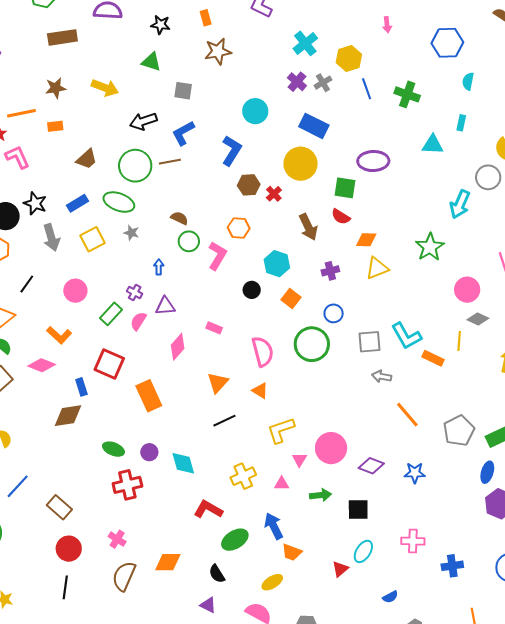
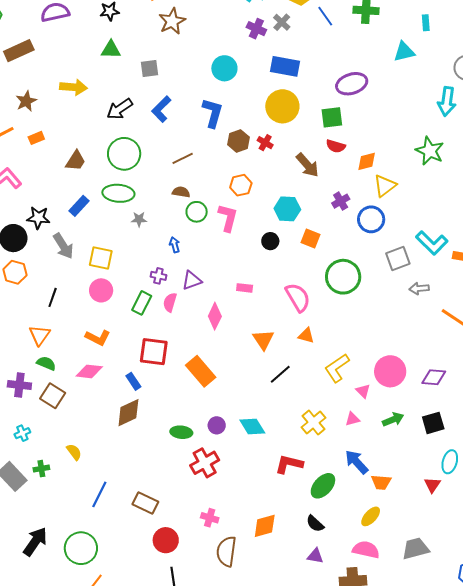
brown line: (170, 162) -> (183, 158), moved
yellow square: (92, 239) -> (101, 258), moved, turned -35
blue circle: (334, 313) -> (371, 219), moved, size x1.4

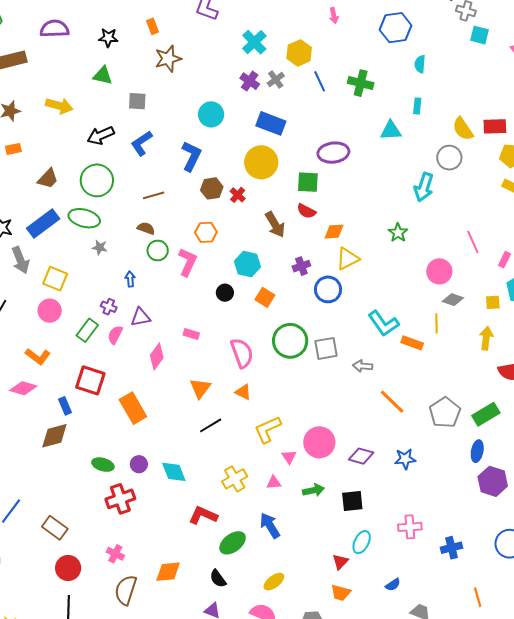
green star: (430, 151) -> (398, 233), size x0.7
blue rectangle: (79, 206) -> (43, 223), size x1.5
gray square: (398, 259) -> (326, 348), moved
orange trapezoid: (381, 482) -> (341, 593), moved

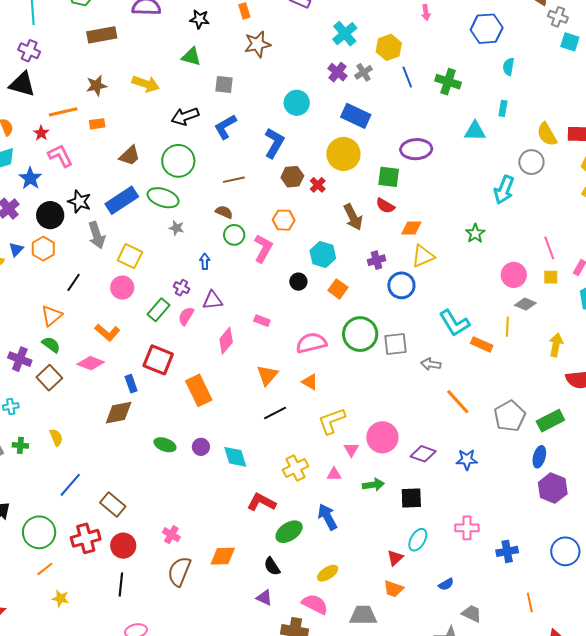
yellow square: (493, 302) -> (551, 277), moved
pink semicircle: (242, 353) -> (311, 343), turned -88
red cross: (120, 499) -> (86, 538), moved

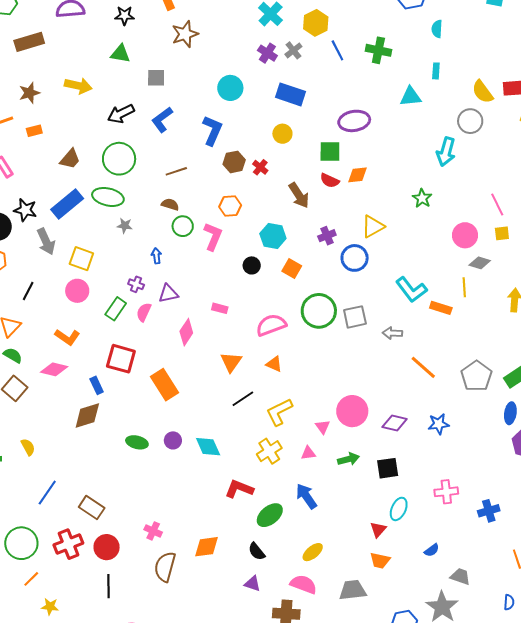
yellow circle: (343, 154) -> (282, 134), size x0.6
orange diamond: (411, 228) -> (357, 175), moved
yellow L-shape: (332, 421) -> (279, 412), moved

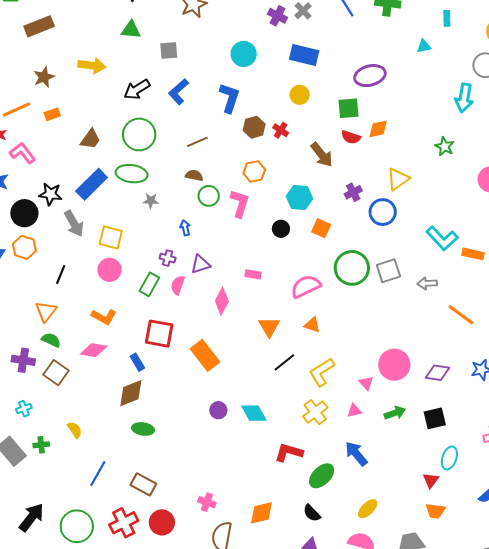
cyan triangle: (411, 97) -> (424, 46), size x0.7
green ellipse: (137, 442) -> (143, 429), moved

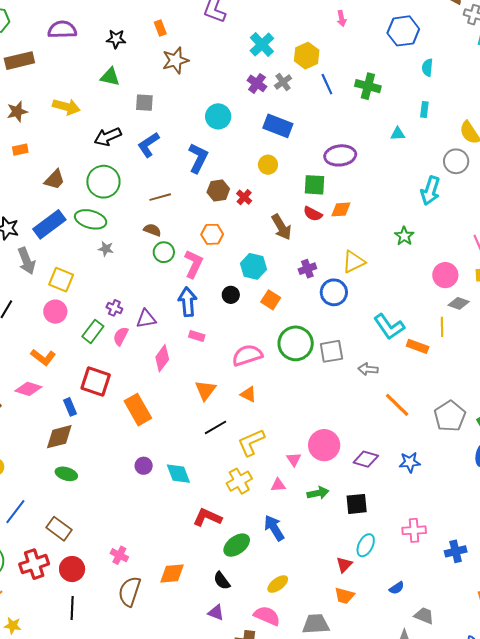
blue arrow: (185, 228) -> (188, 302), moved, size x1.8

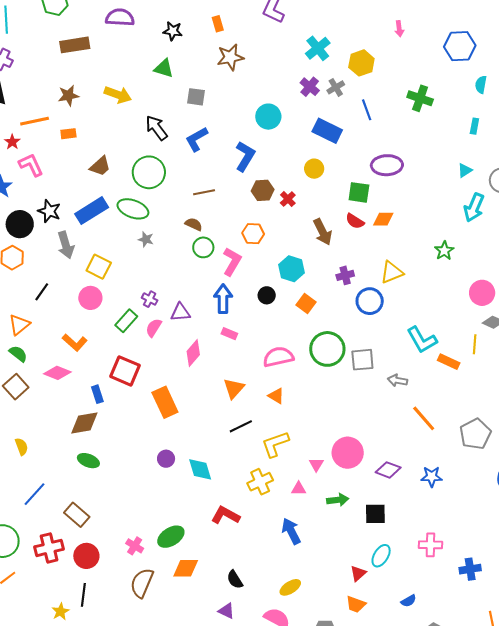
blue line: (327, 84) -> (367, 110), moved
cyan triangle: (398, 134) -> (465, 170), moved, turned -35
black arrow: (108, 137) -> (157, 128), turned 72
green ellipse: (237, 545) -> (171, 537), moved
yellow star: (13, 626) -> (60, 612), moved, turned 30

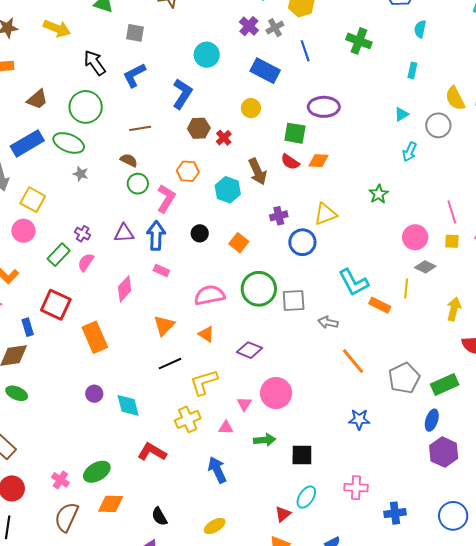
cyan arrow: (474, 208) -> (410, 152), size x0.7
cyan hexagon: (292, 269) -> (228, 190), moved
purple triangle: (180, 312) -> (124, 233), moved
purple diamond: (388, 470) -> (250, 350), moved

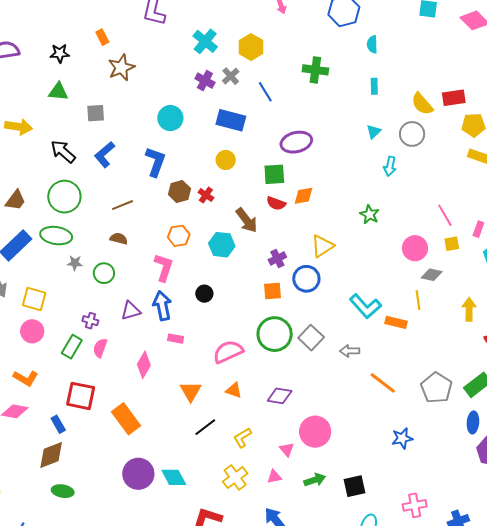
green circle: (138, 184) -> (104, 273), moved
orange square: (239, 243) -> (272, 291), moved, turned -30
gray square: (294, 301) -> (311, 338), turned -30
yellow L-shape: (204, 382) -> (242, 438), size x0.7
purple circle: (94, 394) -> (138, 474), size x1.8

